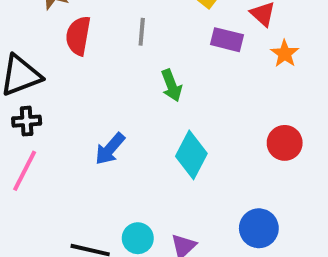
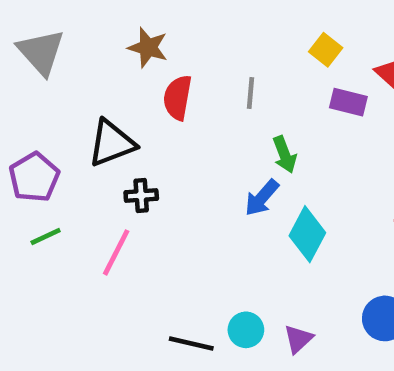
black cross: (27, 121) -> (141, 195), moved
blue arrow: (110, 149) -> (262, 198), moved

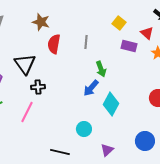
black triangle: (112, 143) -> (25, 64), turned -45
cyan circle: (246, 330) -> (84, 129), moved

